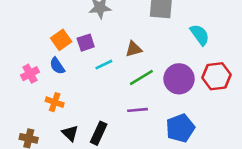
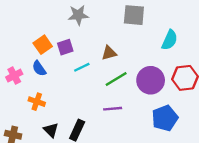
cyan semicircle: (200, 35) -> (170, 40), turned 60
blue pentagon: (180, 128) -> (165, 118), moved

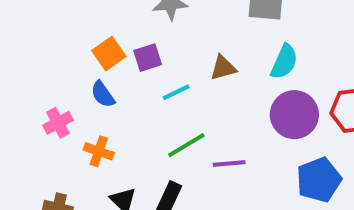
cyan semicircle: (170, 40) -> (284, 62), moved
pink cross: (14, 76) -> (58, 123), moved
green line: (116, 79) -> (186, 145), moved

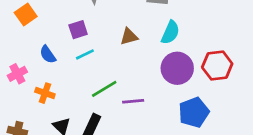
orange square: (109, 54) -> (26, 15), moved
cyan line: (176, 92) -> (85, 54), moved

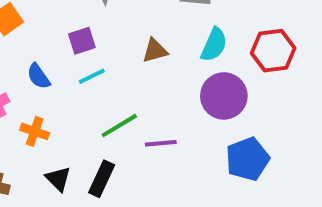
red hexagon: (217, 65) -> (273, 51), moved

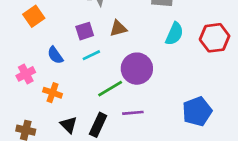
brown triangle: (155, 51) -> (118, 28), moved
purple circle: (224, 96) -> (137, 69), moved
purple line: (161, 143) -> (133, 113), moved

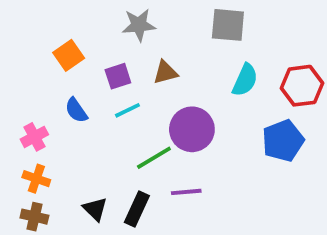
orange square: (34, 16) -> (69, 55), moved
orange cross: (53, 93) -> (36, 179), moved
blue pentagon: (197, 111) -> (283, 141), moved

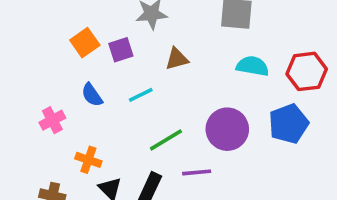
purple square: (118, 76) -> (121, 50), moved
cyan semicircle: (245, 80) -> (253, 66), turned -104
purple circle: (192, 129) -> (227, 129), moved
orange cross: (36, 179) -> (88, 160), moved

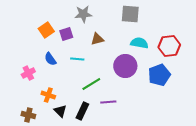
cyan line: (141, 95) -> (77, 59), turned 32
purple circle: (227, 129) -> (125, 66), moved

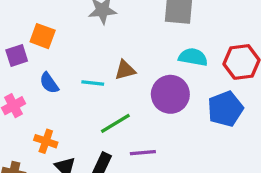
orange square: (46, 30) -> (43, 36), turned -35
purple square: (66, 34) -> (17, 55), moved
brown triangle: (97, 39) -> (125, 70), moved

